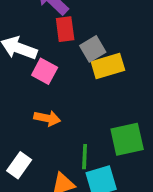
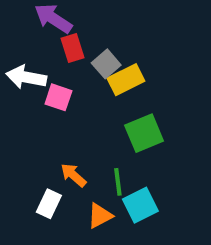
orange arrow: (47, 118) -> (73, 175), moved, turned -140
green square: (127, 139) -> (144, 133), moved

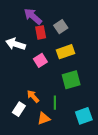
gray square: (106, 64) -> (61, 27), moved
pink square: (58, 97) -> (40, 60), moved, turned 32
cyan square: (140, 205) -> (84, 116), moved

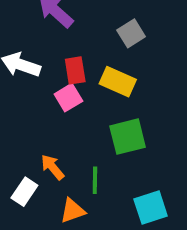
gray square: (61, 27) -> (131, 33), moved
red rectangle: (41, 32) -> (75, 70), moved
yellow rectangle: (65, 52) -> (118, 82), turned 42

